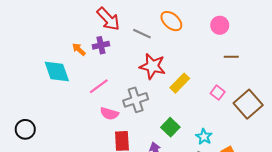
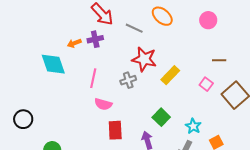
orange arrow: (79, 49) -> (74, 43), turned -64
brown line: (231, 57) -> (219, 60), moved
pink line: (99, 86) -> (93, 78), turned -42
gray cross: (136, 100) -> (128, 80), moved, size x0.7

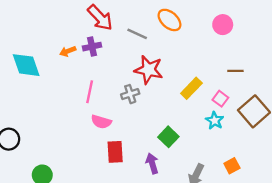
cyan diamond: (53, 64) -> (26, 65), moved
yellow rectangle: (170, 75) -> (191, 88), moved
cyan star: (193, 126) -> (215, 121), moved

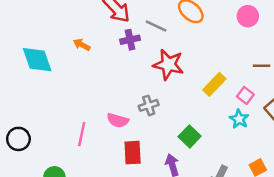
purple cross: (92, 47) -> (130, 40), moved
orange arrow: (68, 51) -> (82, 45), turned 49
pink line: (90, 92) -> (82, 134), moved
gray cross: (130, 94) -> (149, 105), moved

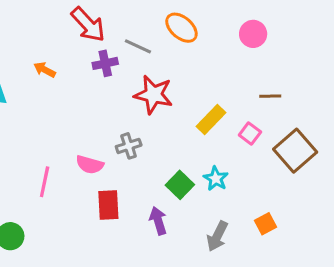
cyan star: (239, 119) -> (216, 179), moved

